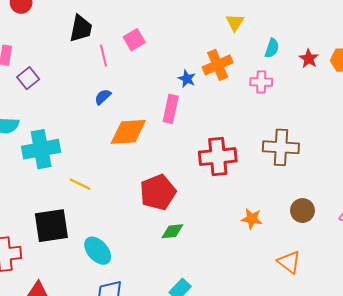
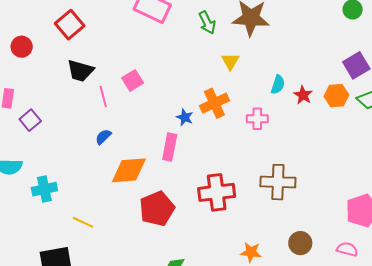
black trapezoid: (81, 29) -> (80, 71), turned 96
cyan semicircle: (272, 48) -> (278, 85), moved
cyan cross: (41, 149) -> (44, 189), size x0.7
red pentagon: (158, 192) -> (157, 209), moved

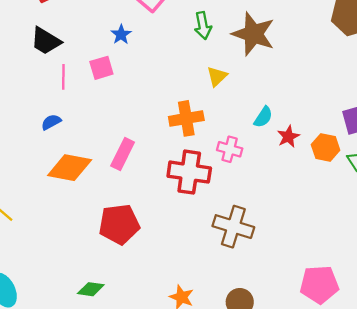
blue star: (185, 117) -> (121, 34), moved
red cross: (217, 192) -> (189, 172), moved
red pentagon: (157, 209) -> (119, 224), moved

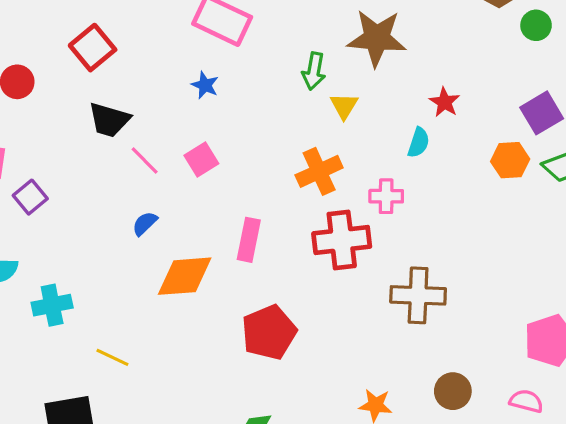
green arrow: (203, 26) -> (314, 71), moved, turned 36
pink square: (101, 68) -> (201, 160), moved
pink line: (63, 77) -> (145, 160), turned -30
red star: (288, 137) -> (444, 102), moved

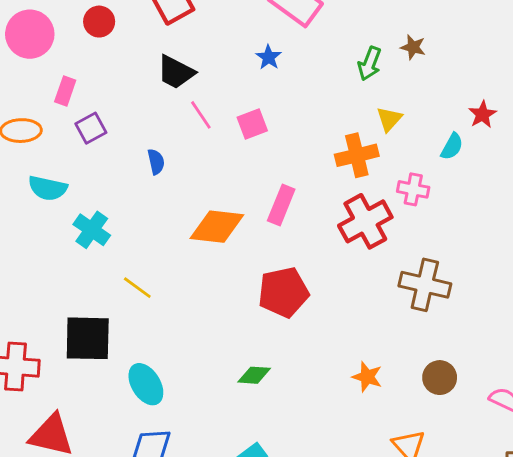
brown star: (377, 38) -> (413, 47), moved, size x0.5
yellow triangle: (344, 106) -> (389, 119), moved
blue semicircle: (145, 223) -> (156, 162), moved, turned 110
red cross: (342, 240) -> (365, 221), turned -33
cyan cross: (52, 305) -> (92, 230), turned 36

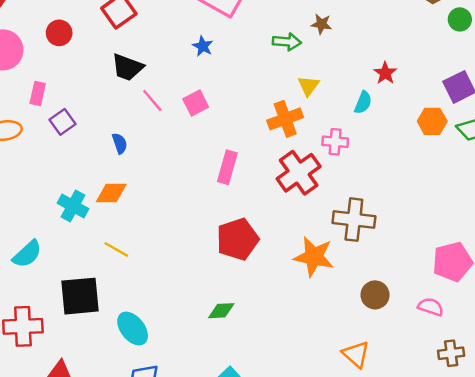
green arrow: (370, 64) -> (287, 42), turned -100
cyan semicircle: (48, 188) -> (27, 254), moved, turned -48
orange diamond: (217, 227) -> (111, 193), moved, size x0.7
orange star: (367, 377) -> (314, 257), moved, size x1.6

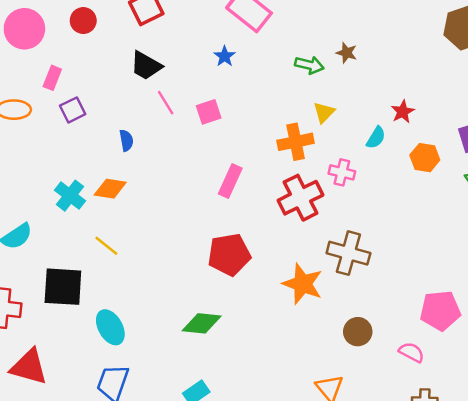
orange hexagon: (432, 121) -> (425, 158), moved
green diamond: (221, 311) -> (202, 323), size x1.4

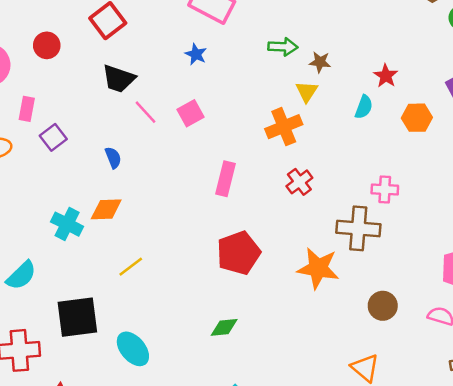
brown star: (347, 53) -> (320, 62), moved
pink cross: (342, 172) -> (385, 189), moved
red cross: (300, 198) -> (299, 182), size x0.6
yellow line: (106, 246) -> (131, 267), moved, turned -65
green diamond: (202, 323) -> (224, 327), size x0.7

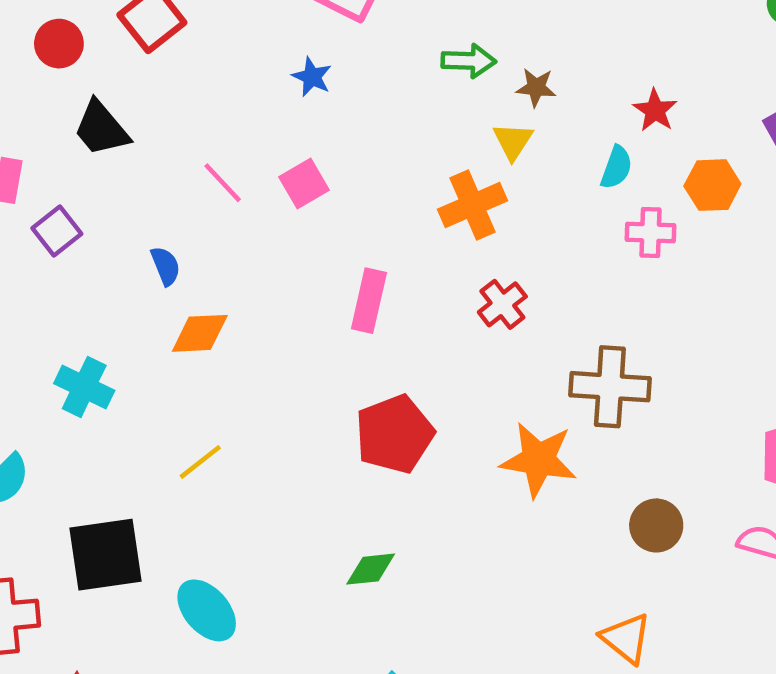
red circle: (47, 45) -> (59, 44), moved
black trapezoid: (119, 79) -> (101, 128), moved, turned 32
pink cross: (385, 189) -> (651, 233), moved
orange diamond: (106, 209) -> (200, 333), moved

